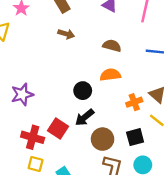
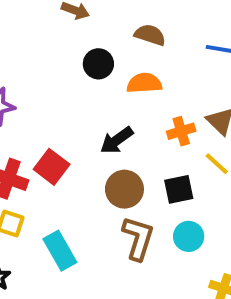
black circle: (83, 91) -> (98, 64), moved
black arrow: (85, 117) -> (117, 140), moved

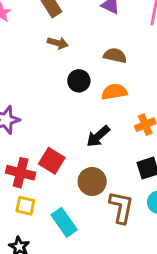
brown circle: (124, 189) -> (92, 181), moved

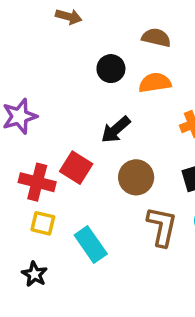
brown arrow: (58, 43) -> (69, 17), moved
black arrow: (98, 136) -> (116, 130), moved
brown circle: (92, 181) -> (136, 177), moved

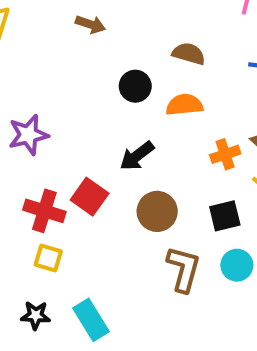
cyan rectangle: (91, 244) -> (91, 320), moved
black star: (34, 274) -> (36, 315), turned -30

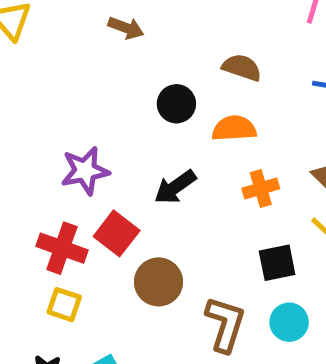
purple star: (28, 135) -> (85, 171), moved
orange cross: (225, 154) -> (261, 189), moved
brown circle: (157, 211) -> (159, 282), moved

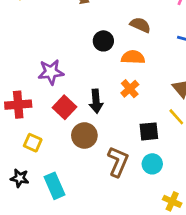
black arrow: (175, 187) -> (96, 101), moved, turned -65
orange cross: (261, 189) -> (130, 89), moved, turned -30
red cross: (62, 248) -> (18, 105), moved, turned -30

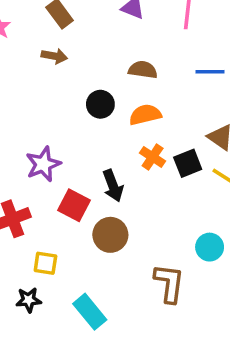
black square: (149, 131) -> (188, 163), moved
brown L-shape: (118, 162) -> (169, 283), moved
black star: (20, 178) -> (29, 300), moved

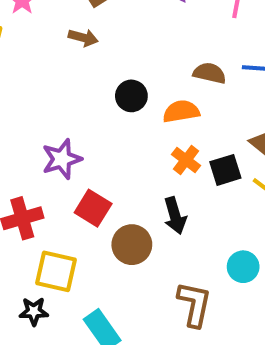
brown semicircle: (143, 70) -> (210, 73), moved
black arrow: (113, 186) -> (175, 216), moved
yellow square: (45, 263) -> (56, 271), size x1.5

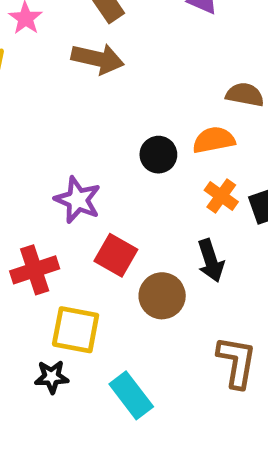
brown arrow: (83, 38) -> (98, 59), size x1.5
black circle: (131, 96) -> (158, 155), moved
purple star: (62, 159) -> (78, 200), turned -30

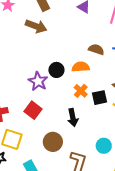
purple star: (78, 200) -> (38, 81), moved
brown circle: (162, 296) -> (53, 142), moved

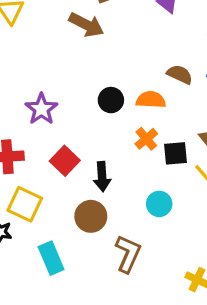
purple star: (38, 81) -> (41, 109), moved
black arrow: (73, 118) -> (102, 177), moved
cyan circle: (104, 146) -> (159, 204), moved

